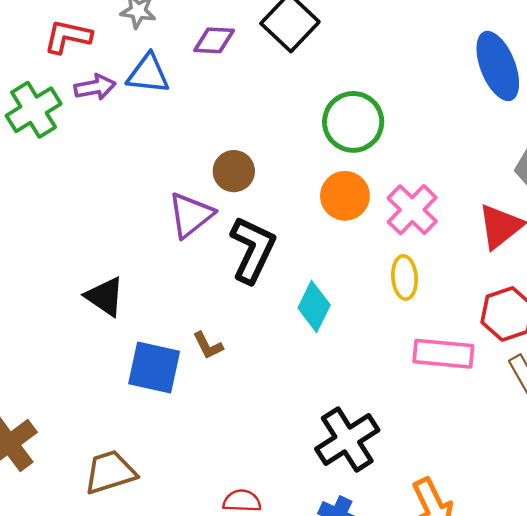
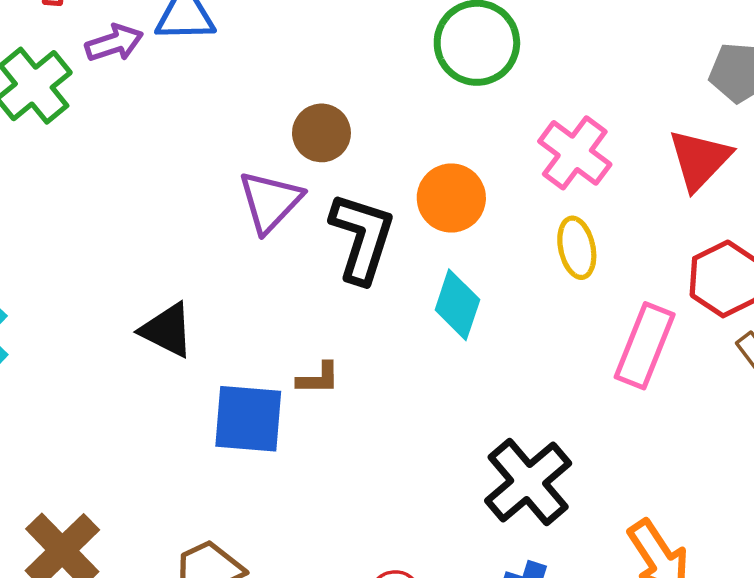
orange circle: (345, 196) -> (451, 198), moved
brown L-shape: (208, 346) -> (318, 378), turned -56
pink rectangle: (443, 354) -> (645, 346), turned -66

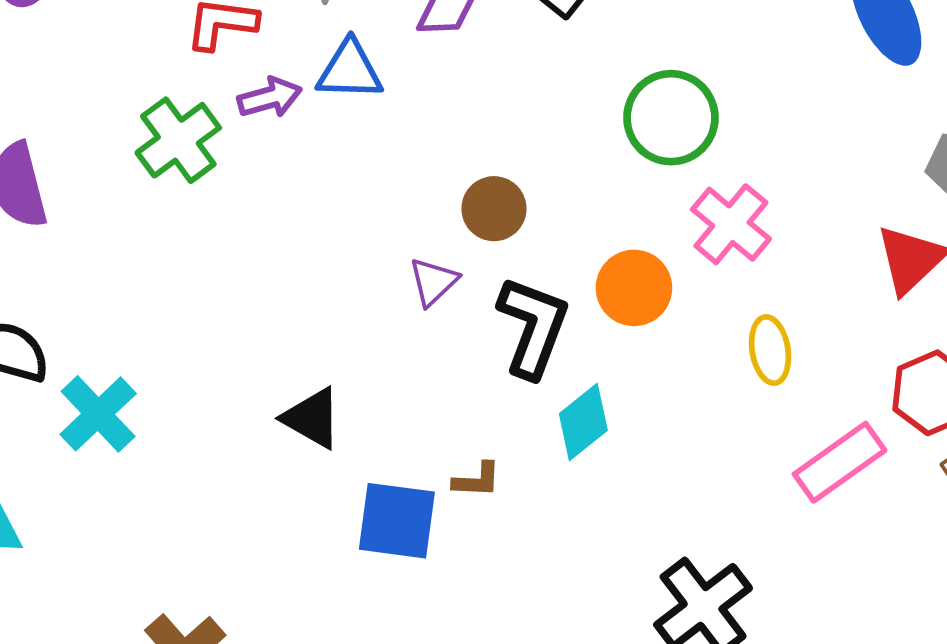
pink cross: (575, 153) -> (731, 224), moved
purple triangle: (270, 202) -> (433, 282), size x0.7
cyan diamond: (457, 305) -> (583, 422), moved, turned 30
pink rectangle: (645, 346) -> (840, 462), turned 30

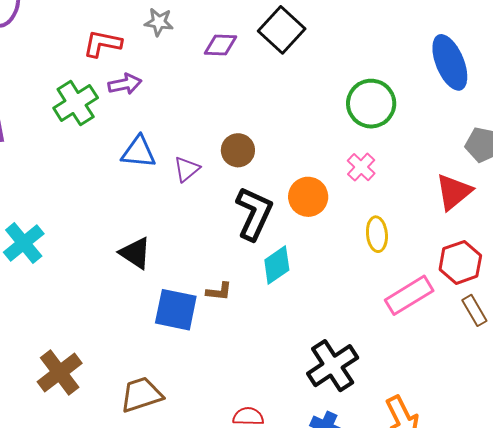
blue triangle: (350, 70) -> (139, 152), moved
green circle: (671, 118) -> (371, 104), moved
pink cross: (731, 224) -> (361, 167), size x0.7
purple triangle: (433, 282) -> (187, 169), moved

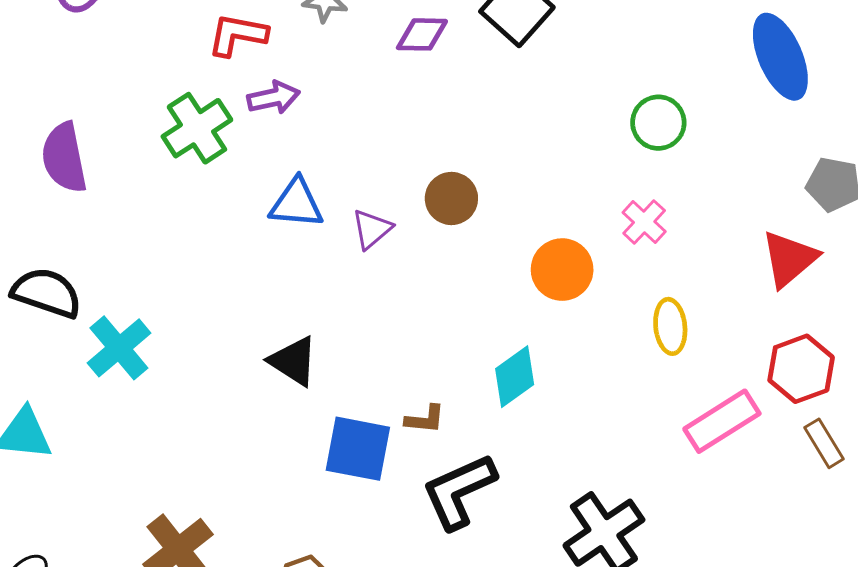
green circle: (371, 104) -> (658, 123), size x0.7
black L-shape: (254, 213) -> (459, 491), moved, turned -138

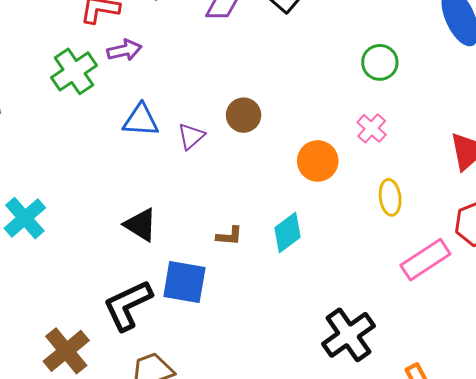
brown L-shape: (425, 419) -> (229, 236), moved
black L-shape: (459, 491) -> (128, 305), moved

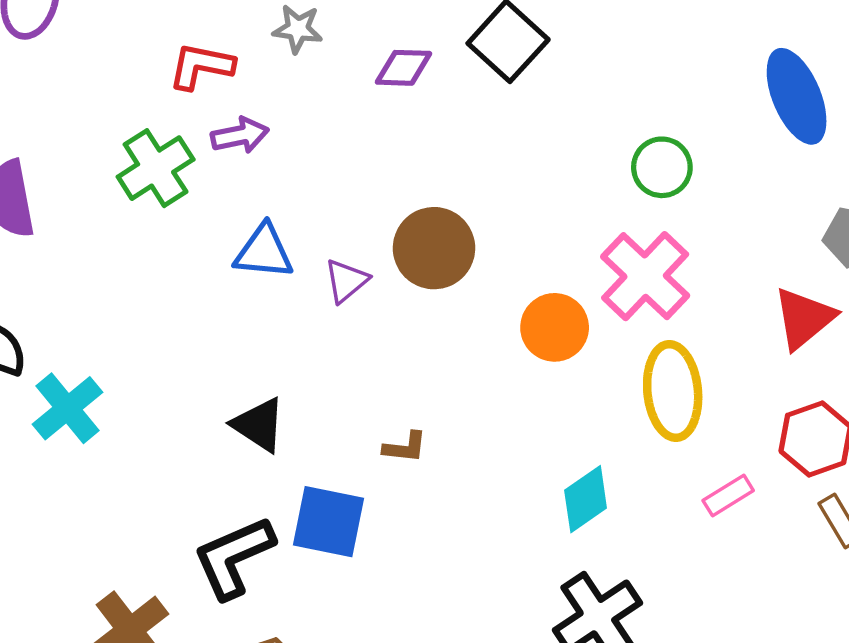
brown circle: (244, 115) -> (434, 248), size x1.4
pink cross: (372, 128) -> (645, 276), size x1.8
yellow ellipse: (390, 197) -> (673, 391), size x1.6
cyan diamond: (287, 232) -> (586, 499), moved
pink rectangle: (425, 260) -> (728, 496), size x0.6

